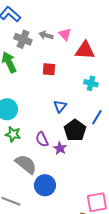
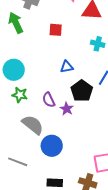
blue triangle: (60, 106) -> (67, 67), turned 40

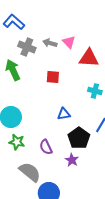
purple star: (67, 109) -> (72, 160), moved

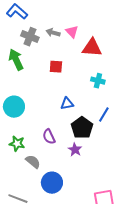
green star: (17, 142) -> (17, 144), moved
gray semicircle: (30, 172) -> (33, 162), size x0.7

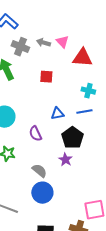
blue line: (104, 115) -> (84, 112), moved, turned 49
purple semicircle: (49, 137) -> (35, 134), moved
gray semicircle: (33, 162) -> (39, 171), moved

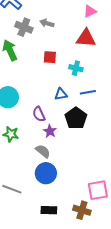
pink triangle: (62, 42) -> (90, 11), moved, turned 48
cyan cross: (88, 91) -> (76, 68), moved
purple star: (65, 160) -> (50, 131), moved

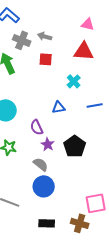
pink triangle: (90, 11) -> (88, 24), turned 40
red square: (50, 57) -> (46, 59), moved
cyan cross: (76, 68) -> (74, 81), turned 32
blue line: (88, 92) -> (95, 105), moved
black pentagon: (76, 118) -> (75, 146), moved

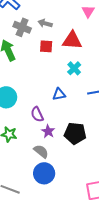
pink triangle: (88, 24) -> (88, 11), turned 48
red triangle: (84, 51) -> (72, 40), moved
black pentagon: (75, 146) -> (75, 133), turned -30

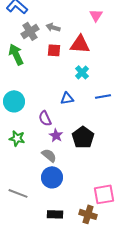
gray cross: (22, 27) -> (30, 31), turned 36
black pentagon: (75, 133) -> (83, 137), turned 30

